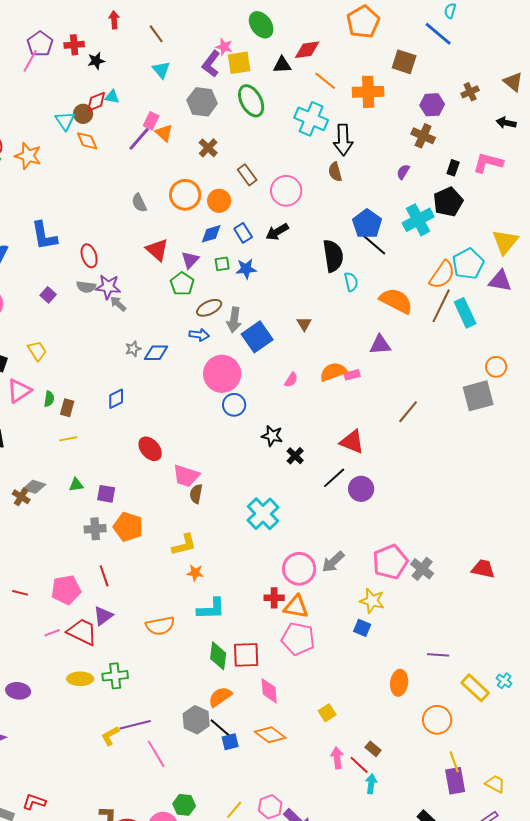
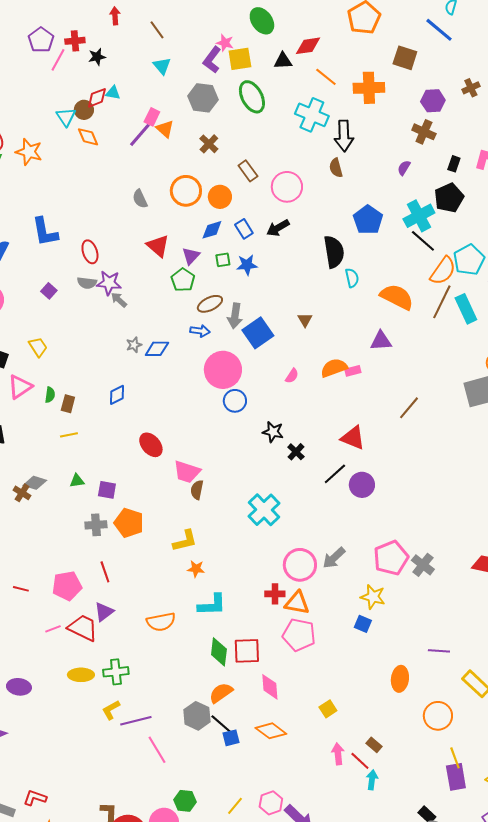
pink line: (30, 61) -> (58, 60), moved
black line: (374, 245) -> (423, 241), moved
yellow L-shape: (110, 736) -> (111, 710), moved

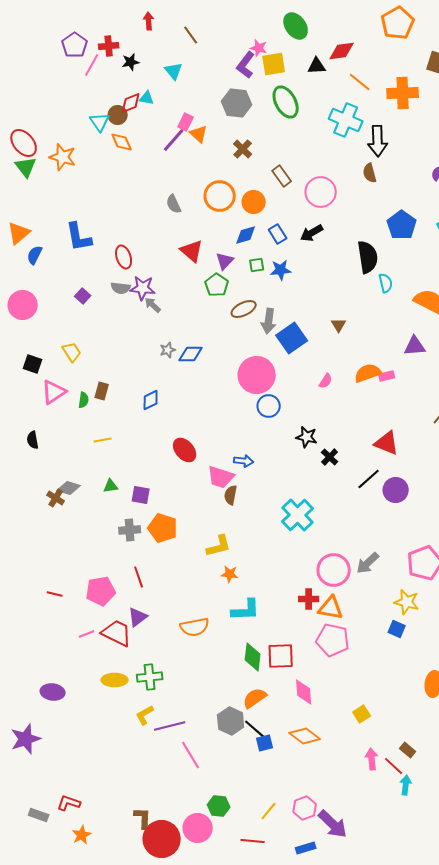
cyan triangle: (162, 66) -> (174, 71), moved
blue arrow: (200, 331) -> (244, 461), moved
brown rectangle: (68, 404) -> (102, 391), moved

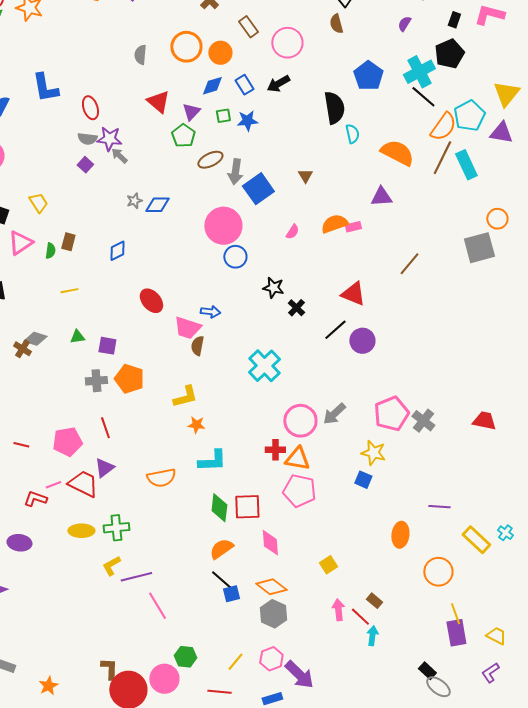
gray semicircle: (174, 204) -> (140, 55), turned 30
purple square: (83, 296) -> (85, 165), moved
gray hexagon: (231, 721) -> (273, 614), moved
red L-shape: (69, 803) -> (35, 499), moved

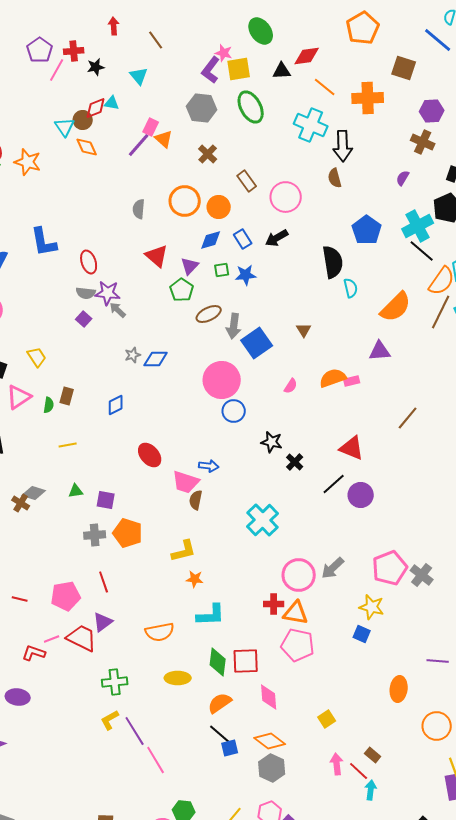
orange semicircle: (397, 153) -> (396, 307), turned 108
yellow ellipse: (81, 531) -> (178, 678), moved
purple line: (136, 577) -> (135, 731), turned 72

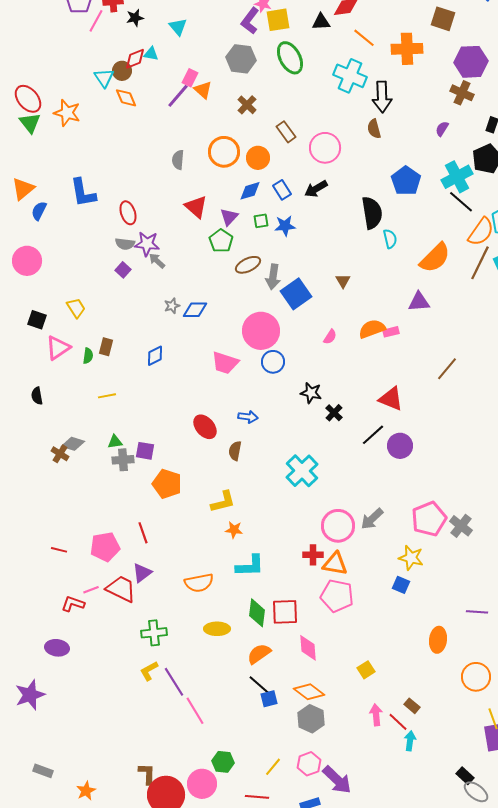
purple hexagon: (432, 111) -> (471, 62), size x1.4
red ellipse: (150, 455) -> (205, 427), moved
pink trapezoid: (186, 482) -> (225, 363), moved
gray cross: (95, 535) -> (123, 460), moved

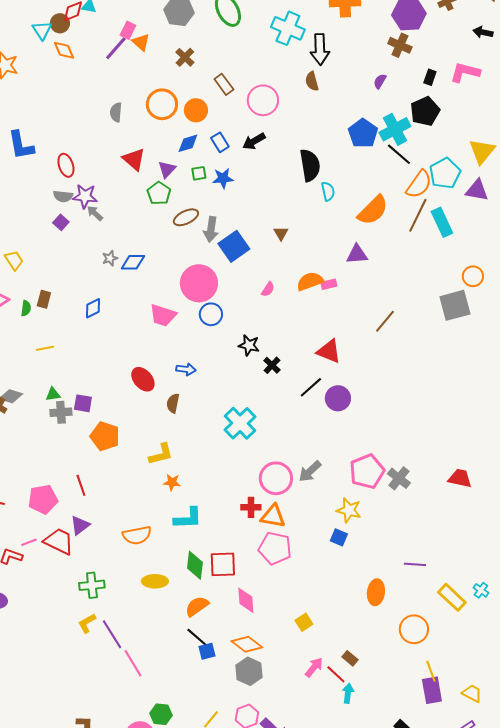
blue pentagon: (406, 181) -> (363, 133), moved
pink arrow: (376, 715) -> (314, 667), turned 45

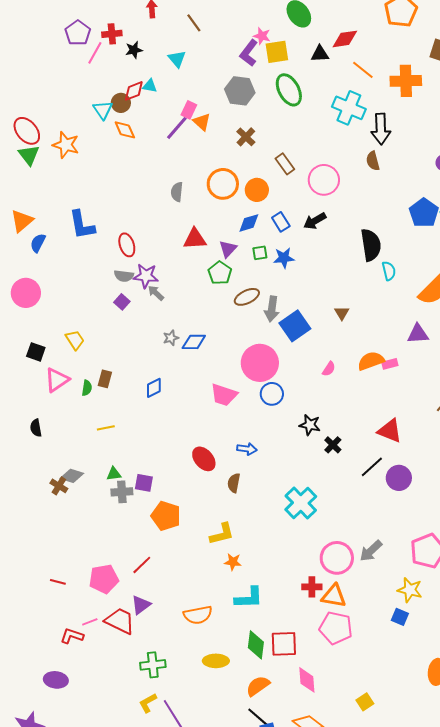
red triangle: (134, 159) -> (195, 239), turned -45
red line: (81, 485) -> (142, 565), turned 65

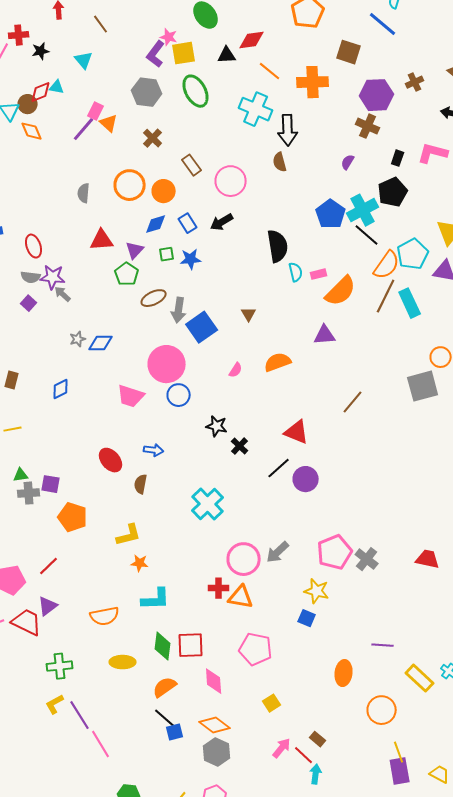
pink rectangle: (390, 364) -> (319, 274), moved
pink pentagon: (336, 628) -> (256, 649), moved

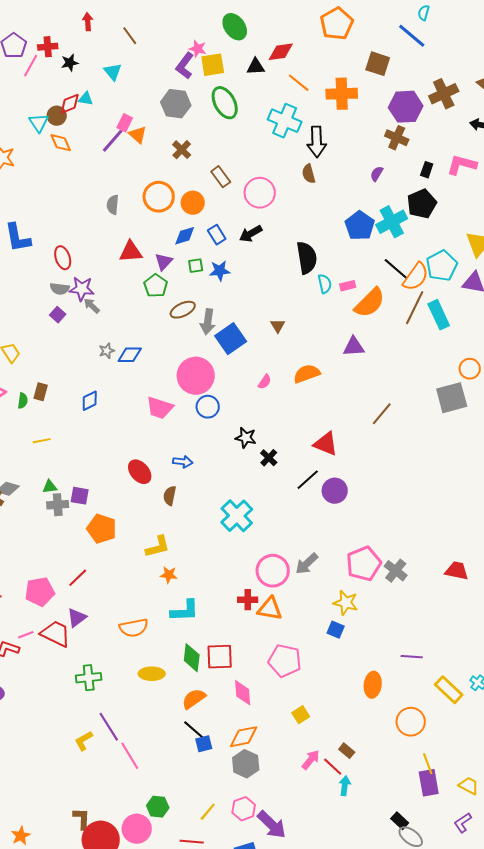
brown cross: (415, 82) -> (444, 94), size x1.6
black line: (367, 235) -> (396, 269), moved
yellow L-shape: (55, 704) -> (84, 741), moved
orange diamond: (215, 725) -> (244, 737), turned -48

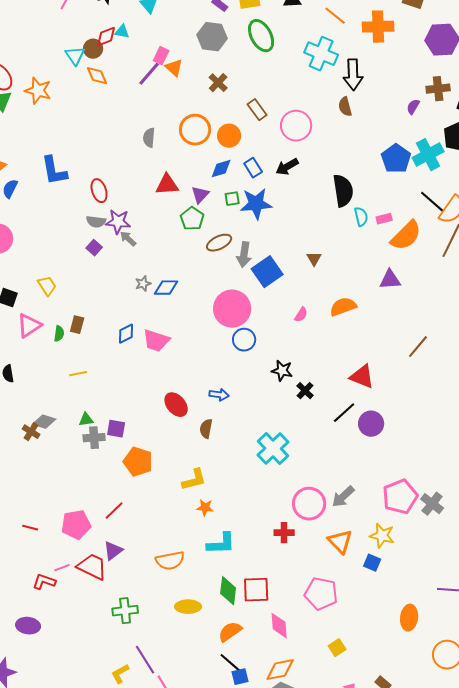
brown cross: (397, 138) -> (438, 89), moved, turned -30
blue star: (220, 271) -> (256, 204), size x1.5
pink trapezoid: (160, 408) -> (156, 341), moved
orange triangle: (270, 609) -> (340, 542), moved, turned 36

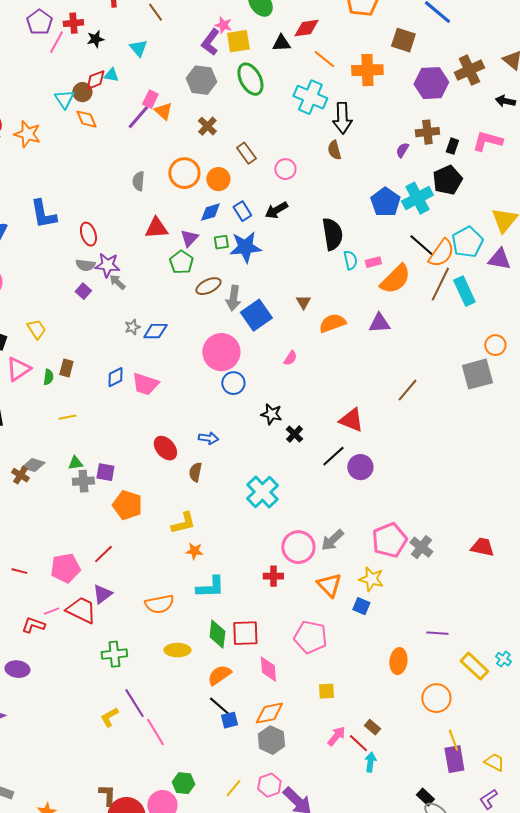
pink circle: (296, 126) -> (285, 169), size x0.7
orange semicircle: (343, 307) -> (332, 323), moved
yellow square: (337, 648) -> (326, 691), turned 30

